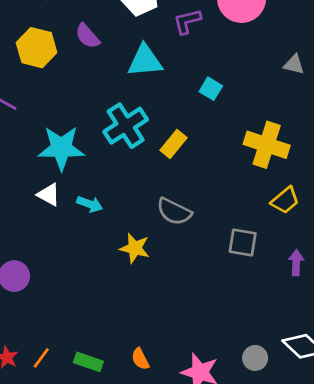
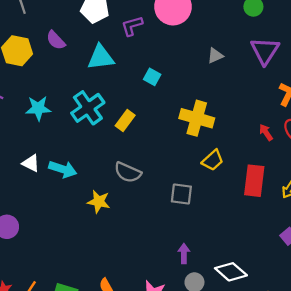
gray triangle: (294, 64) -> (215, 56), turned -35
cyan star: (61, 148) -> (38, 108), moved, size x0.7
cyan arrow: (90, 204) -> (63, 169), size x1.4
purple arrow: (296, 263) -> (184, 254), moved

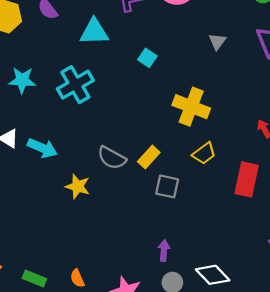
gray triangle: (215, 56) -> (217, 41), turned -35
yellow rectangle: (125, 121) -> (149, 157), moved

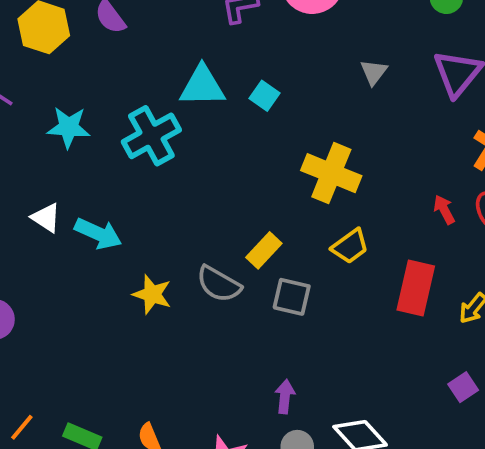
cyan triangle: (94, 32) -> (202, 86), moved
gray semicircle: (112, 158) -> (219, 284), moved

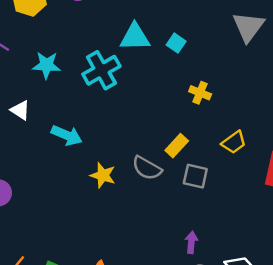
gray triangle: (374, 72) -> (248, 27), size x1.8
yellow cross: (331, 173) -> (200, 93), moved, size x0.6
white triangle: (46, 218) -> (20, 110), moved

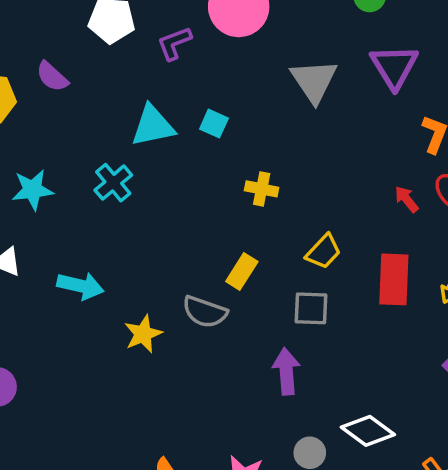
cyan cross: (101, 70) -> (113, 183), size x0.7
yellow star: (103, 175) -> (143, 334), turned -30
gray square: (195, 176) -> (311, 308), moved
purple arrow: (191, 242) -> (286, 371), moved, size x1.4

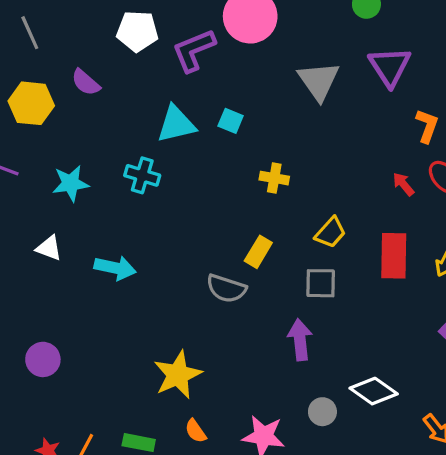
purple L-shape: (174, 43) -> (194, 50), size x1.4
cyan cross: (113, 183) -> (142, 175), turned -32
yellow star: (143, 334) -> (178, 375), moved, size x1.4

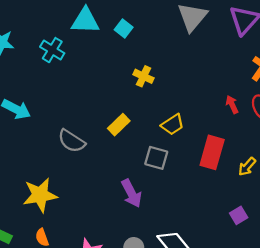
gray semicircle: (226, 288) -> (72, 141), moved
purple arrow: (300, 340) -> (131, 193), turned 144

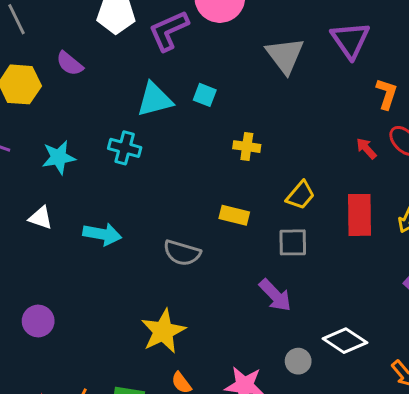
yellow rectangle: (119, 125) -> (234, 215), turned 75

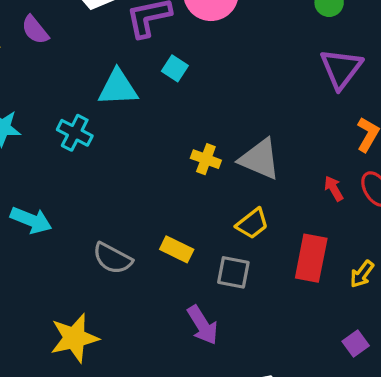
gray triangle: (285, 55) -> (260, 159), moved, turned -42
cyan square: (205, 95) -> (175, 68), moved
yellow rectangle: (234, 215) -> (177, 249), moved

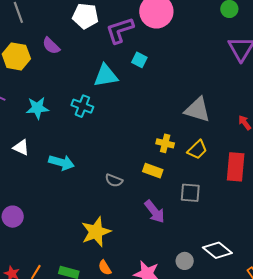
yellow cross: (206, 159) -> (165, 143), moved
gray semicircle: (112, 258) -> (114, 180), size x0.7
gray square: (233, 272) -> (190, 193), moved
purple arrow: (203, 325) -> (155, 212), moved

